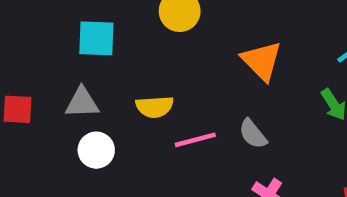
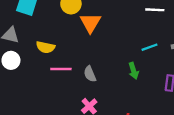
orange triangle: (262, 61) -> (90, 23), moved

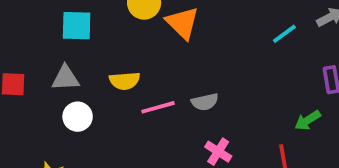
green arrow: (134, 71) -> (308, 120), moved, turned 91
gray semicircle: (90, 74) -> (205, 102), turned -63

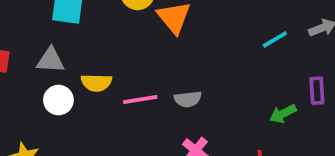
yellow semicircle: (125, 81) -> (96, 83), moved
green arrow: (308, 120) -> (283, 114), moved

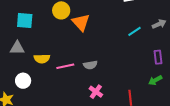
white circle: (58, 100) -> (23, 81), moved
green arrow: (283, 114) -> (155, 80), moved

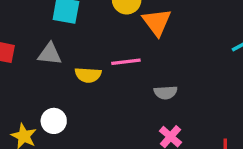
pink line: (65, 66) -> (126, 62), moved
white circle: (23, 81) -> (54, 121), moved

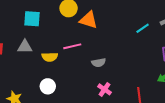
orange triangle: (157, 22) -> (89, 20), turned -30
white circle: (54, 121) -> (48, 86), moved

